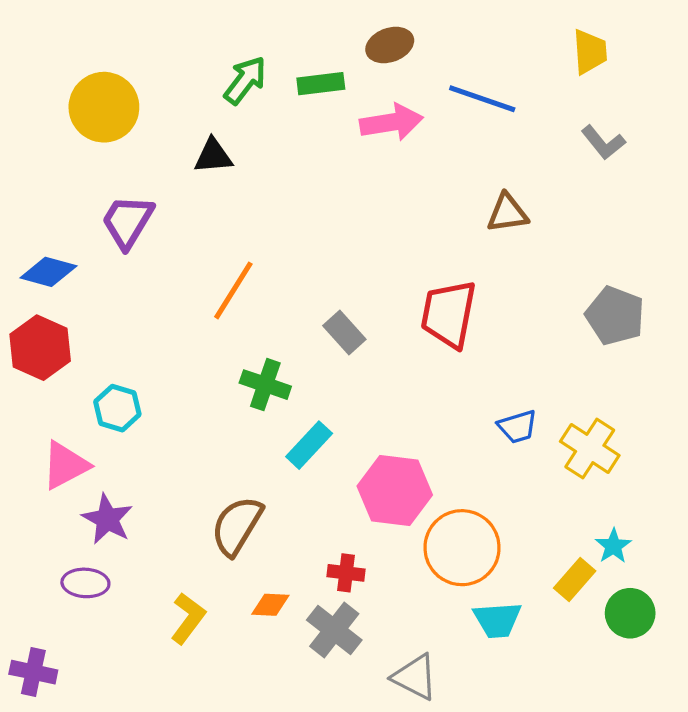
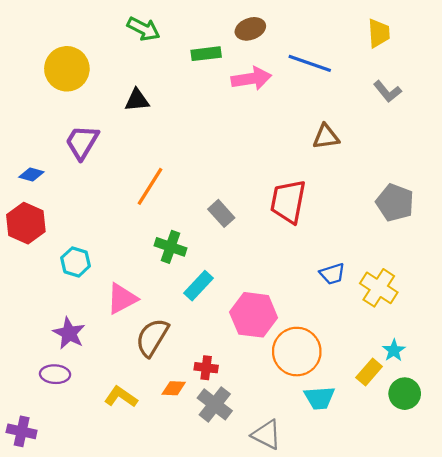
green arrow: (245, 80) -> (144, 29), moved, turned 80
blue diamond: (48, 272) -> (31, 175), size x0.7
pink triangle: (65, 465) -> (122, 299), moved
red cross: (346, 573) -> (206, 368), moved
yellow L-shape: (188, 618) -> (121, 397), turned -92

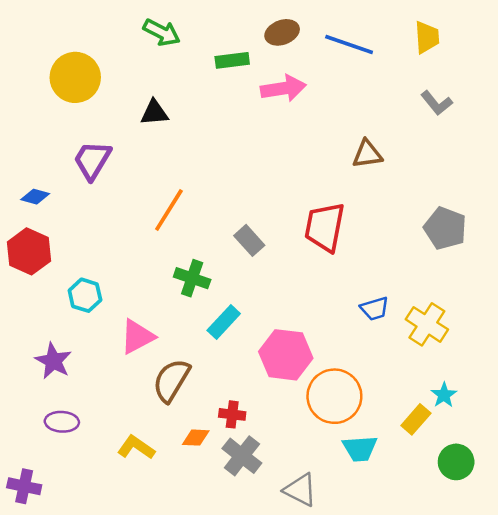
blue line: (310, 63) -> (349, 45), moved
purple star: (69, 333) -> (53, 361), moved
green circle: (405, 394) -> (456, 462), moved

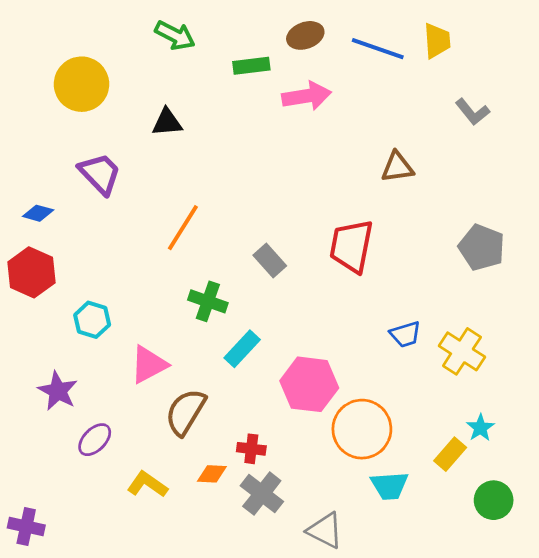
yellow trapezoid: (427, 37) -> (437, 41), moved
purple trapezoid: (92, 160) -> (100, 174), turned 105
purple ellipse: (62, 422) -> (95, 440), moved, turned -48

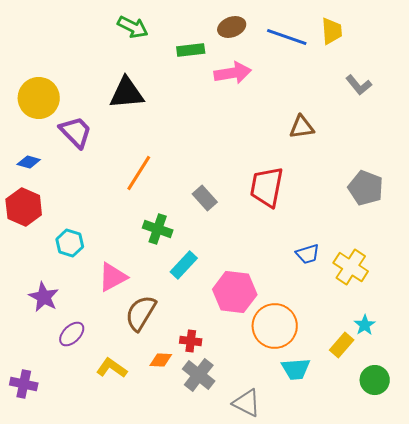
yellow circle: (82, 84) -> (39, 98), moved
black triangle: (167, 122) -> (127, 93), size x1.5
purple cross: (26, 527) -> (24, 384), moved

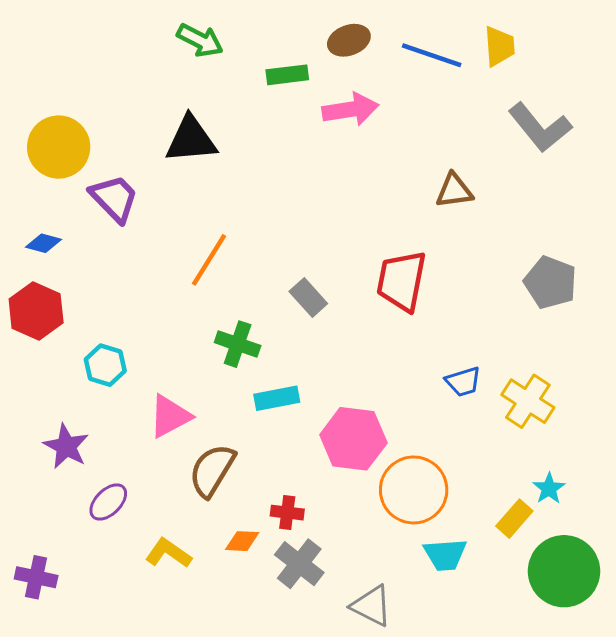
gray L-shape: (359, 85) -> (540, 127), size x1.6
cyan rectangle: (184, 265) -> (277, 398), turned 36
green circle: (375, 380) -> (564, 571), size x1.6

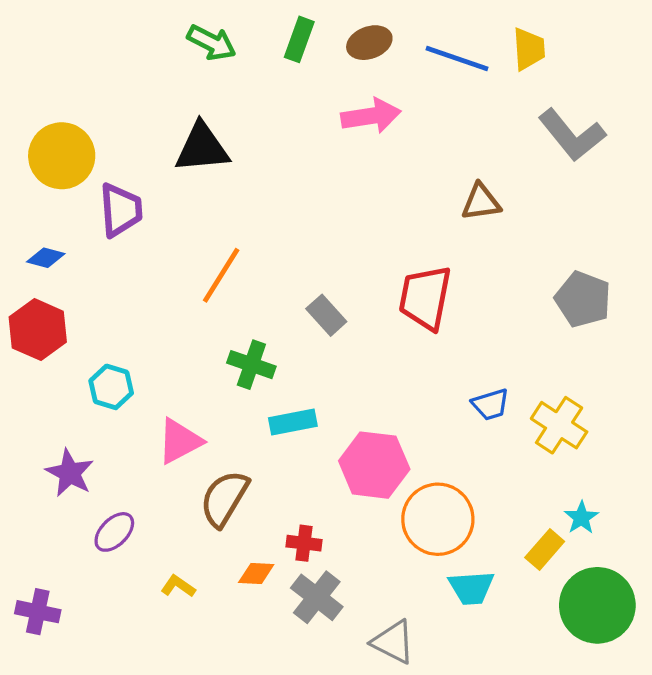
green rectangle: (287, 75) -> (299, 39), moved, turned -63
purple trapezoid: (114, 198) -> (121, 210), turned 40
yellow L-shape: (168, 553) -> (178, 586), size x0.7

